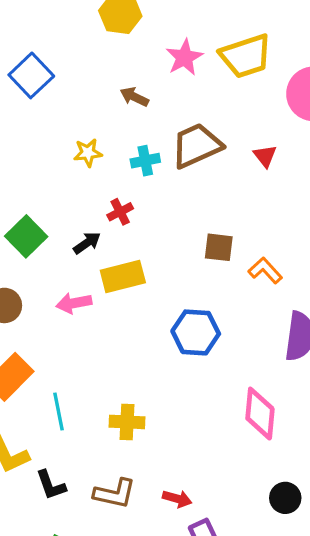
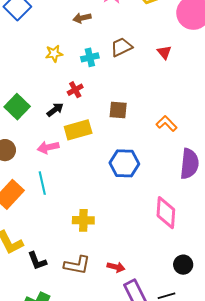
brown arrow: (134, 97) -> (82, 18), turned -36
brown trapezoid: (197, 145) -> (121, 47), size x0.7
brown square: (219, 247) -> (118, 110), moved
cyan line: (59, 412) -> (42, 183), moved

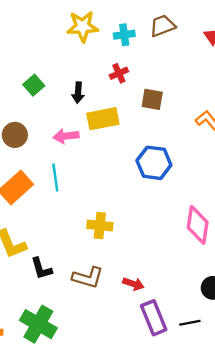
yellow star: (54, 54) -> (83, 26), size x1.5
red cross: (75, 90) -> (119, 73), moved
green square: (17, 107) -> (34, 85), size x0.7
black arrow: (55, 110) -> (78, 93), turned 126

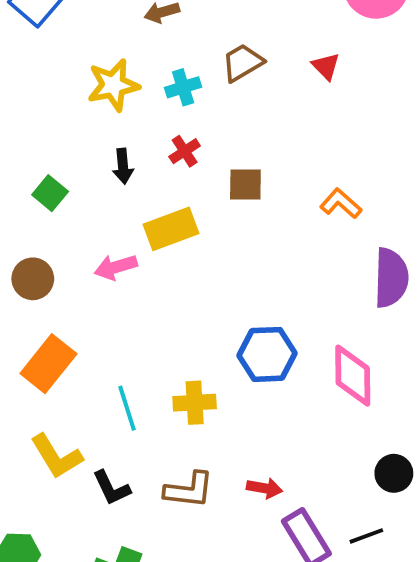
black arrow: (78, 93) -> (123, 166), moved
blue hexagon: (154, 163) -> (267, 354), moved
cyan line: (55, 178) -> (127, 408), moved

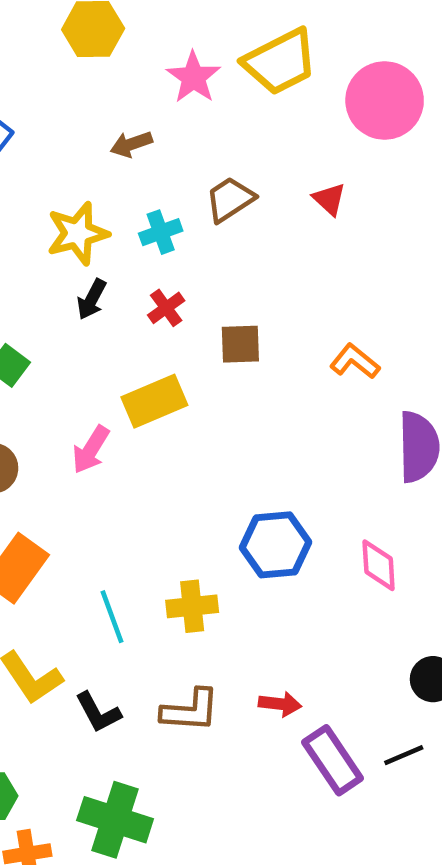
black arrow: (123, 166) -> (92, 299), moved, turned 36
pink arrow: (116, 267) -> (91, 450), turned -39
pink diamond: (353, 376) -> (379, 565), size x0.7

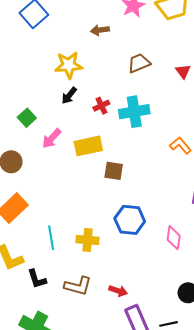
cyan cross: (161, 232) -> (134, 112), moved, size x1.6
brown square: (240, 344) -> (114, 171), moved
pink arrow: (91, 450) -> (52, 138), moved

